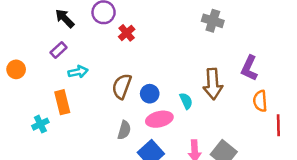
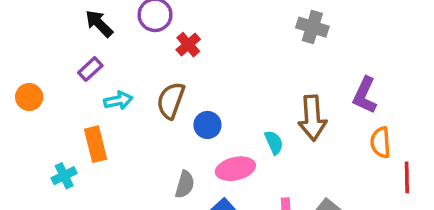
brown semicircle: (122, 86) -> (171, 100), moved
blue circle: (150, 94) -> (207, 125), moved

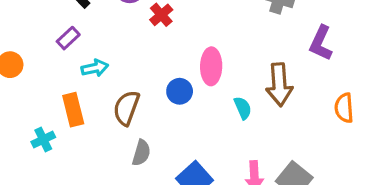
purple L-shape: (365, 95) -> (321, 43), moved
brown semicircle: (171, 100) -> (126, 108), moved
pink ellipse: (235, 169) -> (211, 66), moved, turned -76
gray semicircle: (185, 184) -> (141, 153), moved

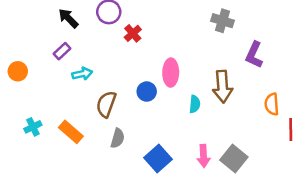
cyan semicircle: (243, 108) -> (195, 104), turned 30
orange rectangle: (73, 110) -> (71, 132), moved, turned -35
cyan cross: (43, 139) -> (33, 127), moved

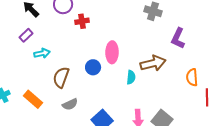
red cross: (133, 33) -> (82, 21), turned 32
brown arrow: (222, 86) -> (153, 63), turned -100
gray semicircle: (118, 138) -> (70, 104), turned 49

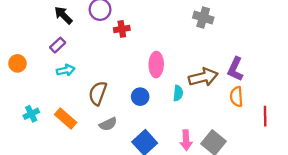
purple L-shape: (178, 38) -> (235, 69), moved
cyan arrow: (42, 53) -> (66, 70), moved
blue circle: (93, 67) -> (140, 97), moved
orange semicircle: (192, 77) -> (236, 97), moved

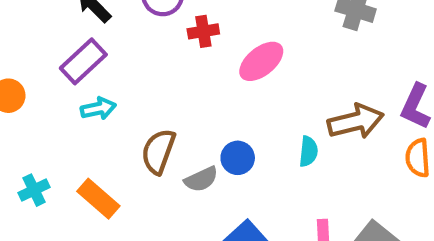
purple rectangle: (58, 45) -> (83, 61), size x1.5
pink ellipse: (156, 65) -> (261, 61), moved, turned 50
gray semicircle: (108, 124) -> (201, 179), moved

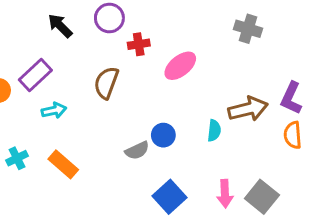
purple rectangle: (83, 61) -> (35, 75), moved
cyan arrow: (98, 109) -> (54, 110), moved
brown semicircle: (158, 151) -> (106, 83), moved

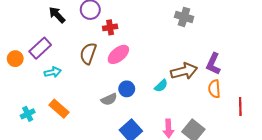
pink ellipse: (180, 66) -> (118, 54), moved
cyan semicircle: (214, 130) -> (161, 86), turned 40
cyan cross: (17, 158) -> (28, 114), moved

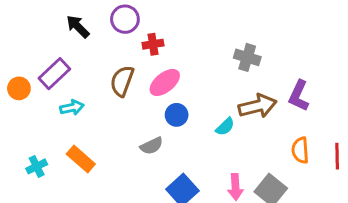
gray cross: (184, 17) -> (247, 57), moved
blue circle: (127, 89) -> (177, 115), moved
orange semicircle: (214, 89) -> (300, 150), moved

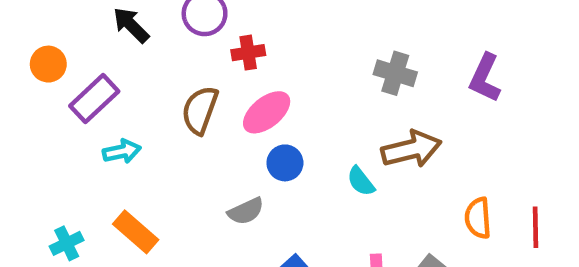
orange circle: (19, 88) -> (48, 64), moved
purple L-shape: (299, 96) -> (485, 78), moved
cyan semicircle: (225, 127) -> (361, 181), turned 96

